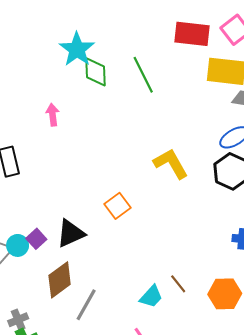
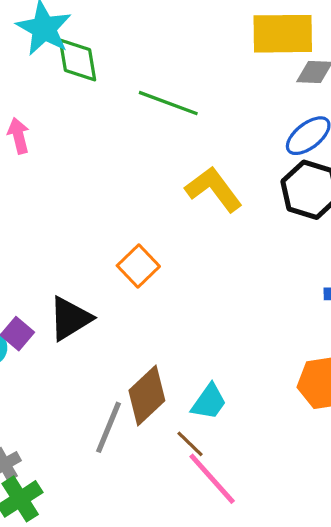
green line: (143, 75) -> (168, 103), moved, turned -36
brown diamond: (60, 280) -> (147, 395), moved
brown line: (178, 284) -> (190, 444), moved

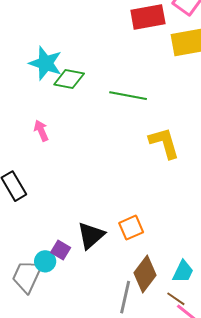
green diamond: (78, 60) -> (69, 79), turned -60
yellow L-shape: (214, 189) -> (164, 143), turned 30
orange square: (138, 266) -> (131, 228), moved, turned 30

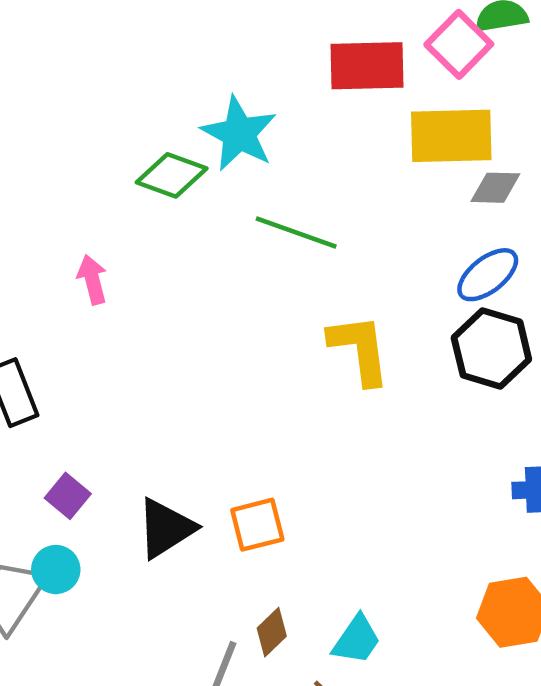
cyan star: (46, 63) -> (239, 134), moved
purple square: (61, 250) -> (68, 496), moved
brown diamond: (145, 274) -> (272, 632), size x0.6

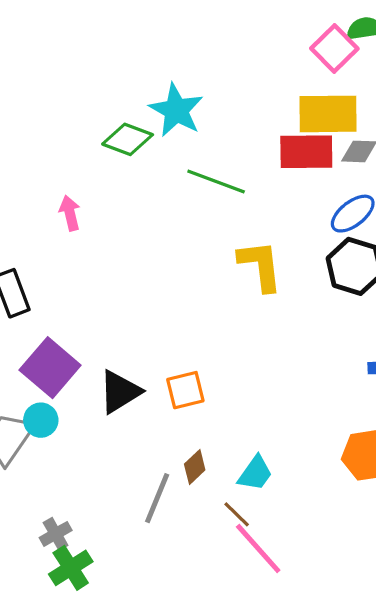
red rectangle: (367, 66) -> (306, 152), moved
purple square: (68, 496) -> (50, 368), size x1.8

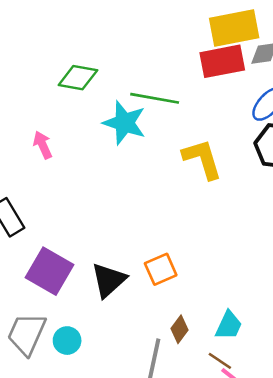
cyan star: (176, 110) -> (124, 123), moved
cyan circle: (41, 420) -> (67, 341), moved

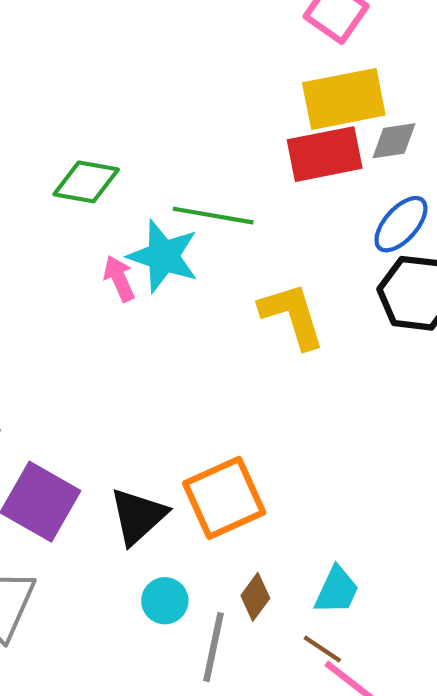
pink arrow: (43, 145) -> (119, 278), moved
orange square: (161, 269) -> (224, 498), size x1.5
cyan circle: (67, 341) -> (165, 601), moved

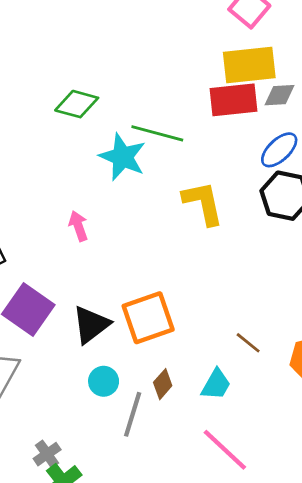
pink arrow: (119, 278) -> (78, 226), moved
brown line: (322, 649) -> (248, 343), moved

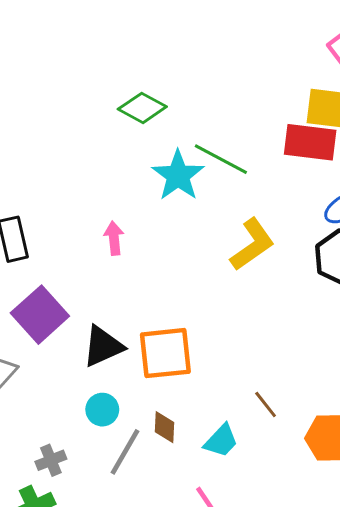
yellow L-shape: (203, 203) -> (252, 245), turned 54
brown diamond: (163, 384) -> (164, 427), turned -52
gray cross: (47, 454) -> (51, 460), moved

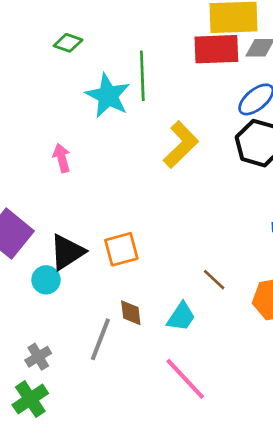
green diamond: (142, 108) -> (68, 43), size x0.7
green line: (221, 159) -> (142, 76), turned 69
orange square: (165, 353) -> (121, 249), size x0.7
cyan circle: (102, 410) -> (46, 280), moved

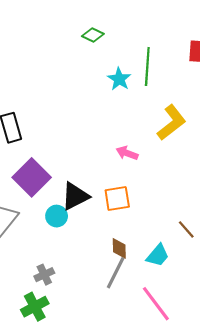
cyan star: (108, 96) -> (119, 79), size x0.7
pink arrow: (62, 158) -> (127, 153), moved, turned -60
gray line: (100, 339) -> (116, 273), moved

